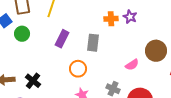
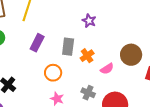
purple star: (130, 17) -> (89, 21), moved
orange cross: (111, 19) -> (87, 56), moved, turned -32

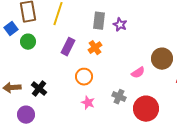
gray rectangle: (68, 47) -> (99, 21), moved
orange cross: (87, 56) -> (95, 48), moved

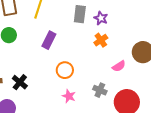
orange cross: (95, 48) -> (101, 40), moved

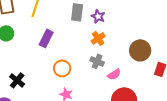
pink semicircle: (119, 66) -> (114, 74), moved
gray cross: (100, 90) -> (97, 61), moved

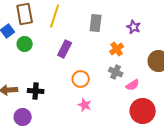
purple star: (98, 16) -> (134, 27), moved
black cross: (17, 80) -> (36, 91), turned -35

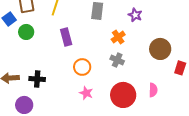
purple rectangle: (65, 49) -> (66, 37), turned -42
pink semicircle: (133, 85) -> (153, 90), moved, turned -56
red circle: (143, 111) -> (123, 95), moved

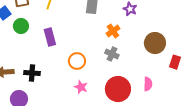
purple rectangle: (66, 37) -> (50, 37), moved

